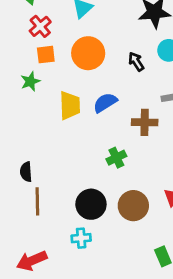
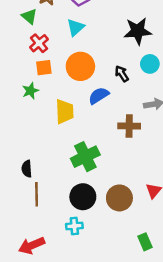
blue semicircle: (105, 103) -> (99, 96), moved
green cross: (116, 158) -> (85, 157), moved, size x1.6

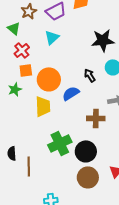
orange circle: (80, 66) -> (49, 79), moved
brown line: (37, 194) -> (29, 166), moved
black circle: (83, 197) -> (86, 151), moved

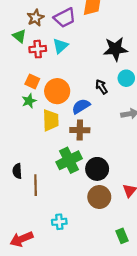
red cross: (22, 50) -> (38, 49), moved, turned 35
orange square: (26, 70) -> (32, 81), turned 32
green star: (15, 89) -> (29, 101), moved
brown cross: (96, 118) -> (80, 130), moved

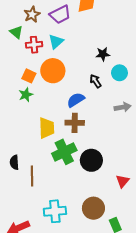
black star: (115, 49) -> (103, 54), moved, size x0.6
orange circle: (57, 91) -> (53, 71), moved
yellow trapezoid: (51, 120) -> (47, 128), moved
brown circle: (99, 197) -> (93, 208), moved
cyan cross: (59, 222) -> (55, 211), size x1.5

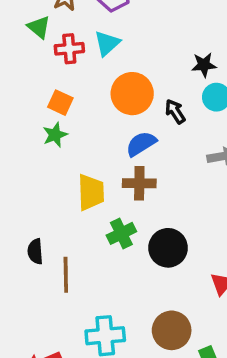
black star: (103, 54) -> (204, 65), moved
orange circle: (53, 71) -> (132, 94), moved
green cross: (64, 152) -> (121, 233), size x0.7

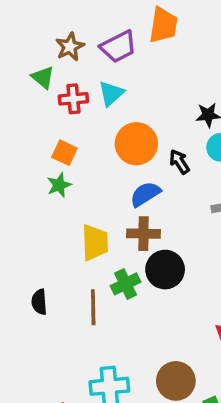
black circle: (168, 248) -> (165, 270), moved
brown line: (66, 275) -> (93, 307), moved

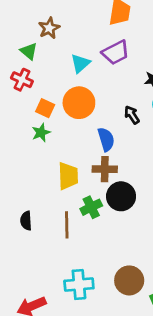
purple trapezoid: (118, 47) -> (116, 53), moved
red cross: (73, 99) -> (22, 80), moved, turned 30
orange circle: (136, 144) -> (79, 103), moved
blue semicircle: (145, 194) -> (106, 139), turned 105

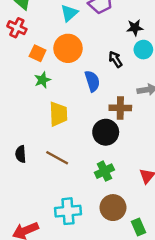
green star: (41, 133) -> (42, 80), moved
brown cross: (105, 169) -> (120, 108), moved
green cross: (91, 207) -> (104, 171), moved
brown line: (67, 225) -> (57, 158), turned -60

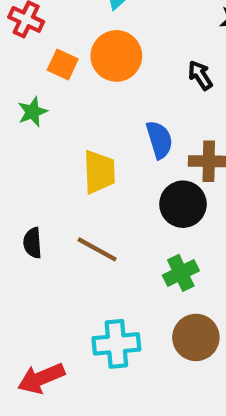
green star: (42, 80) -> (33, 112), moved
blue semicircle: (92, 81) -> (159, 140), moved

